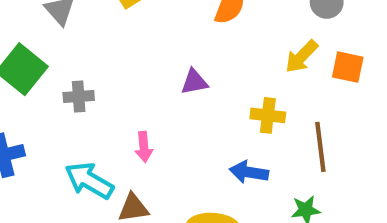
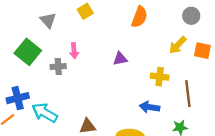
pink arrow: (144, 147) -> (74, 51), moved
cyan arrow: (89, 181) -> (45, 113), moved

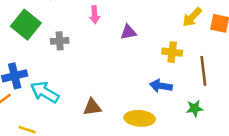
pink arrow: (74, 51) -> (95, 15), moved

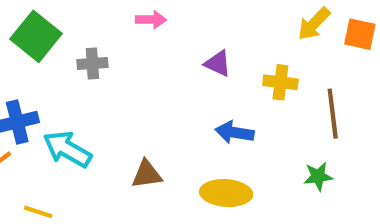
pink arrow: (95, 15) -> (151, 20), turned -84
purple triangle: (128, 32) -> (218, 63), moved, turned 36
blue arrow: (161, 86) -> (234, 132), moved

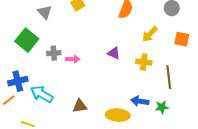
pink arrow: (151, 20) -> (73, 59), moved
yellow arrow: (314, 24) -> (150, 34), moved
blue arrow: (234, 132) -> (140, 101), moved

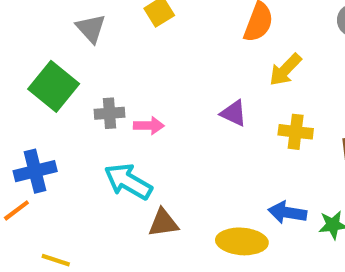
yellow arrow: (150, 34) -> (285, 70), moved
cyan arrow: (42, 94) -> (128, 181), moved

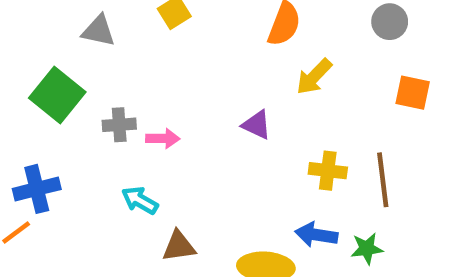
gray triangle: (91, 28) -> (99, 31), turned -36
yellow cross: (296, 132) -> (328, 171), moved
cyan arrow: (128, 181) -> (140, 200), size x0.7

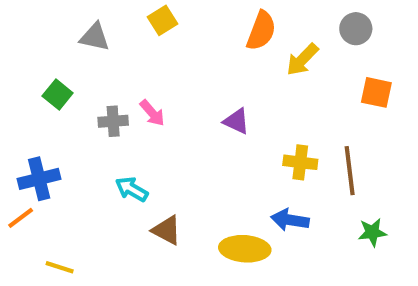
yellow arrow: (314, 77) -> (302, 60), moved
green square: (57, 95) -> (58, 94), size x0.6
pink arrow: (163, 139) -> (152, 113), moved, turned 48
brown triangle: (179, 246) -> (167, 230), turned 36
green star: (367, 249) -> (372, 232), moved

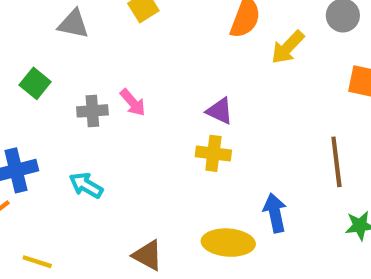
yellow cross: (300, 162) -> (213, 153), moved
cyan arrow: (132, 189) -> (86, 185), moved
blue arrow: (290, 220) -> (275, 213), turned 69
brown triangle: (167, 230) -> (148, 255), moved

